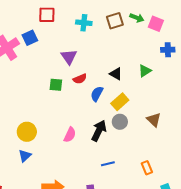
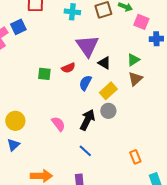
pink square: (156, 24) -> (141, 22), moved
purple triangle: (69, 57) -> (87, 46), moved, size x1.4
brown triangle: (154, 120) -> (135, 79), moved, turned 35
pink semicircle: (70, 135) -> (58, 124), turned -63
blue line: (108, 164) -> (85, 151), moved, turned 56

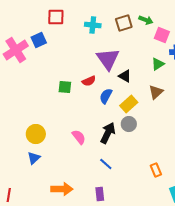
green triangle: (133, 60) -> (158, 64), moved

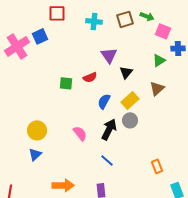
purple triangle: (108, 59) -> (109, 55), size x0.7
black triangle: (125, 76) -> (126, 72), turned 40
blue semicircle: (106, 96) -> (104, 101), moved

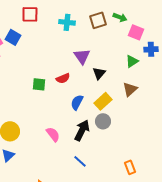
blue square: (40, 36) -> (13, 37), turned -35

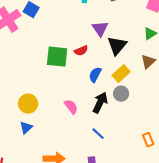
black triangle: (99, 73) -> (117, 46), size x1.5
green square: (39, 84) -> (57, 57), size x1.6

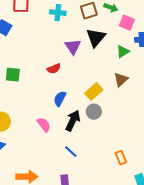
black triangle: (117, 46) -> (96, 38), moved
green square: (57, 57) -> (13, 75), moved, size x0.7
blue semicircle: (95, 75) -> (60, 99), moved

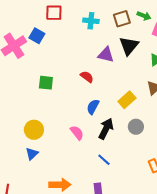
purple triangle: (73, 47) -> (106, 55), turned -42
red semicircle: (54, 69) -> (87, 77), turned -120
gray circle: (94, 112) -> (136, 127), moved

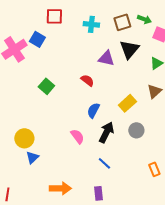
green square: (46, 83) -> (46, 86), turned 35
yellow circle: (34, 130) -> (24, 138), moved

